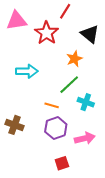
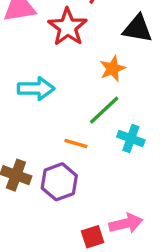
black triangle: (90, 34) -> (137, 29), turned -30
purple hexagon: (56, 128) -> (59, 182), moved
pink arrow: (85, 138) -> (126, 223), moved

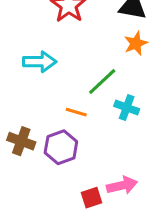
orange star: (113, 69) -> (136, 43), moved

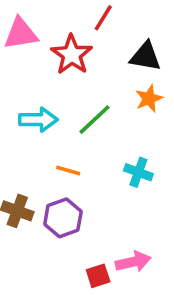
green line: (102, 82) -> (95, 120), moved
orange line: (76, 112) -> (68, 171), moved

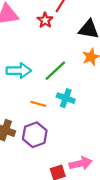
red star: (72, 55) -> (45, 20), moved, size x0.6
cyan cross: (138, 172) -> (66, 98), moved

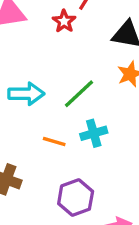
cyan cross: (66, 98) -> (94, 133), turned -36
purple hexagon: (35, 135) -> (76, 198), moved

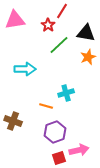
green line: (79, 94) -> (59, 45), moved
orange line: (54, 142) -> (46, 106), moved

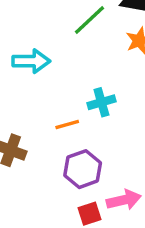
orange line: (46, 106) -> (67, 125), turned -32

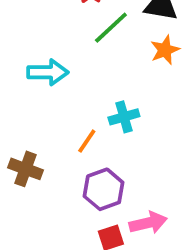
orange line: (67, 125) -> (87, 141), turned -40

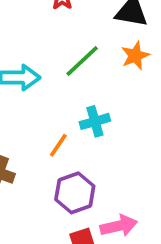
green line: (111, 28) -> (82, 61), moved

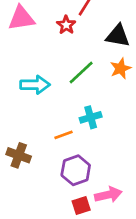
orange line: (58, 145) -> (63, 135), turned 36

